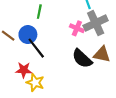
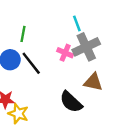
black line: (36, 48) -> (31, 63), moved
black semicircle: (82, 59) -> (71, 102), moved

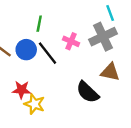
cyan line: (77, 23) -> (110, 13), moved
pink cross: (65, 53) -> (71, 41), moved

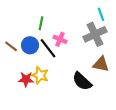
pink cross: (71, 41) -> (60, 39), moved
yellow star: (34, 104) -> (40, 75), moved

